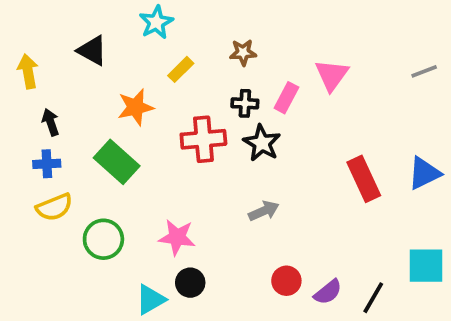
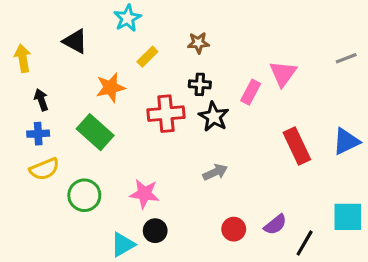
pink triangle: (332, 75) -> (283, 74), moved
pink rectangle: (286, 98) -> (251, 92), moved
purple semicircle: (328, 292) -> (275, 225), moved

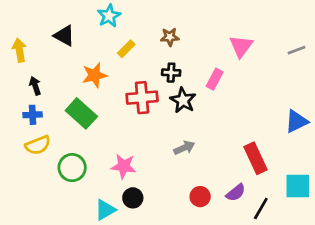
pink triangle: (283, 74) -> (241, 46), moved
red rectangle: (297, 146) -> (256, 158), moved

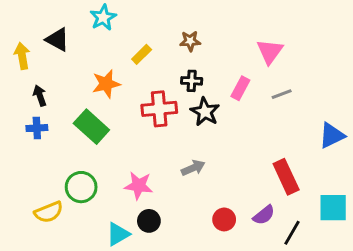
cyan star: (109, 16) -> (103, 17), moved
black triangle: (64, 36) -> (57, 40), moved
gray line: (296, 50) -> (282, 94), moved
yellow semicircle: (38, 145) -> (49, 212), moved
gray arrow: (184, 148) -> (193, 168), moved

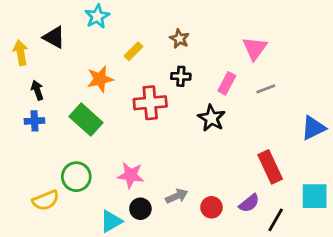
brown star: (190, 41) -> (179, 39), turned 30
black star: (205, 112) -> (212, 118), moved
gray arrow: (193, 168) -> (177, 196), moved

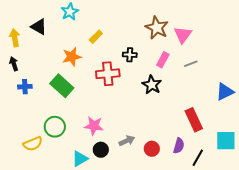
brown star: (179, 39) -> (157, 28), moved, size x1.6
black arrow: (37, 90) -> (14, 64), moved
purple semicircle: (249, 203) -> (179, 146), turned -35

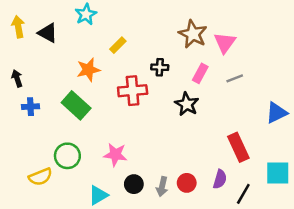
yellow arrow: (15, 38) -> (18, 27), moved
gray arrow: (127, 141) -> (162, 187), moved, turned 126
black circle: (101, 150) -> (134, 184), moved

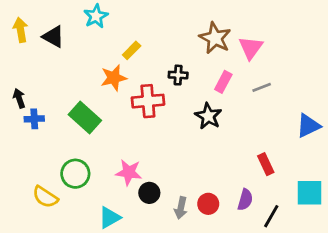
orange star: (88, 70) -> (114, 78), moved
black arrow: (17, 78) -> (19, 98), moved
red rectangle: (238, 147) -> (266, 164), size x0.7
yellow semicircle: (40, 177) -> (45, 197), turned 55
black circle: (134, 184) -> (149, 193), moved

